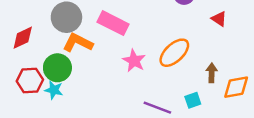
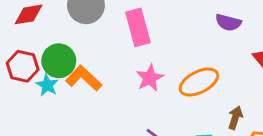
pink rectangle: (113, 23) -> (138, 27), turned 32
orange L-shape: (78, 43) -> (84, 78), moved

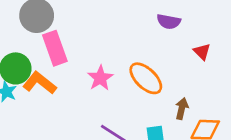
pink rectangle: (138, 27) -> (55, 48), moved
orange ellipse: (199, 82) -> (146, 78), turned 75

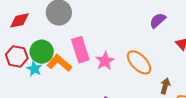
purple semicircle: (169, 22) -> (158, 20), turned 126
pink rectangle: (55, 48) -> (80, 50), moved

